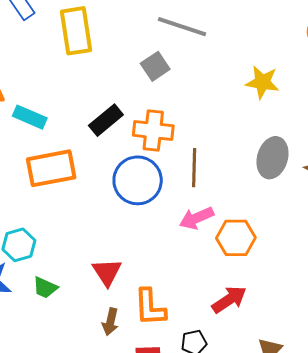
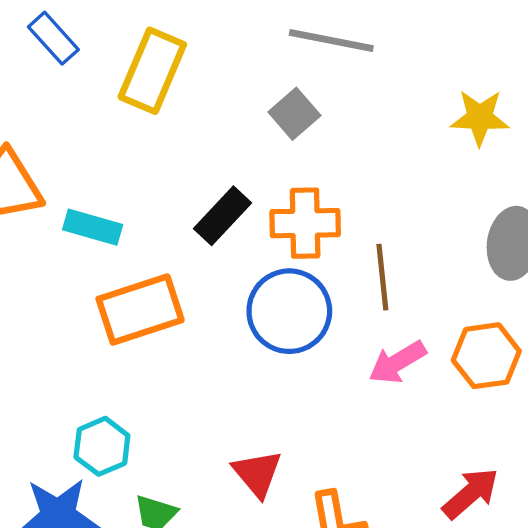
yellow rectangle: (76, 31) -> (152, 71), turned 39
orange hexagon: (236, 238) -> (486, 356), moved

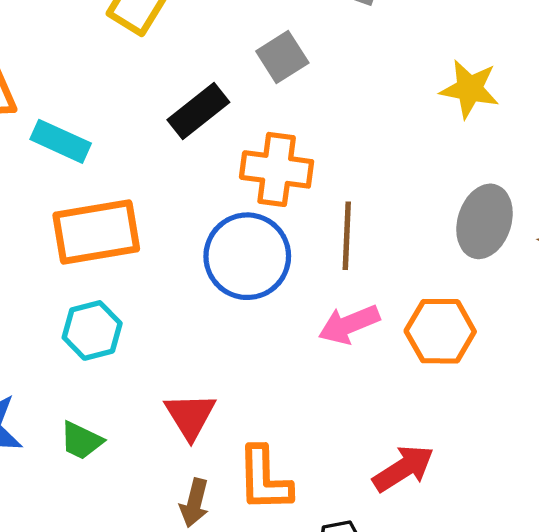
black rectangle: (223, 216) -> (198, 111), moved
cyan hexagon: (102, 446) -> (92, 330), moved

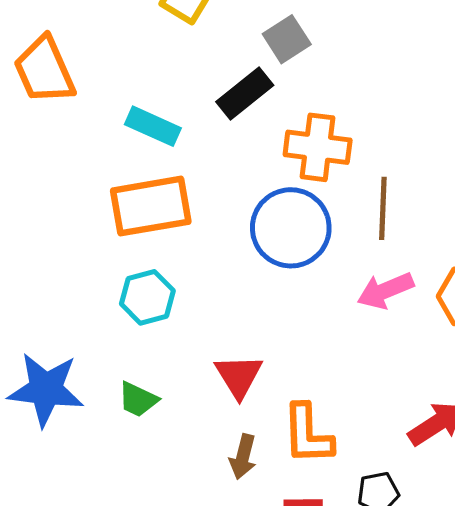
gray square: (282, 57) -> (287, 39), moved
cyan rectangle: (61, 141) -> (153, 126), moved

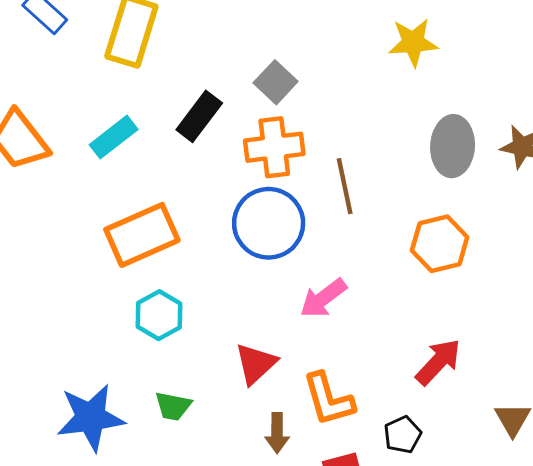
gray square: (287, 39) -> (276, 82), moved
cyan rectangle: (153, 126) -> (114, 137), moved, turned -48
pink arrow: (385, 290) -> (323, 298), moved
red triangle: (239, 376) -> (256, 364), turned 33

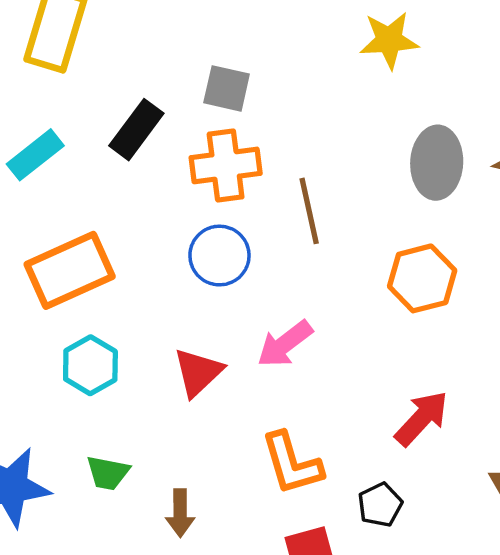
gray square: (276, 82) -> (227, 88), turned -30
blue circle: (269, 223) -> (219, 256), size x0.7
red triangle: (256, 364) -> (198, 372), moved
brown arrow: (277, 433) -> (180, 513), moved

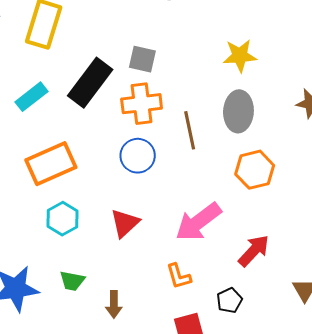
yellow star: (389, 40) -> (240, 56), moved
black rectangle: (136, 130) -> (90, 83), size x1.4
gray ellipse: (437, 163) -> (238, 111), moved
pink arrow: (285, 344) -> (198, 222), moved, size x1.4
orange L-shape: (292, 463) -> (179, 276), size x0.7

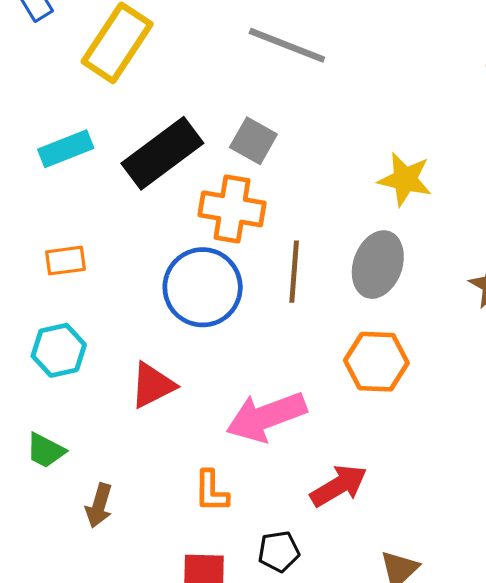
blue circle: (138, 156) -> (203, 287), size x1.4
orange rectangle: (51, 164) -> (65, 261), size x0.5

